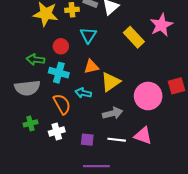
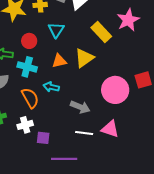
yellow triangle: (111, 82) -> (84, 58), moved
gray arrow: (113, 113) -> (80, 107), turned 36
purple square: (87, 140) -> (43, 138), moved

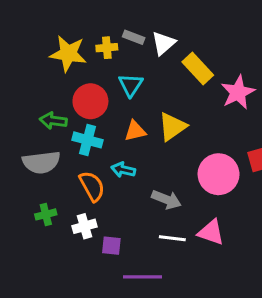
pink star: (128, 20) -> (238, 92), moved
yellow rectangle: (101, 32) -> (198, 68), moved
red circle: (29, 41) -> (90, 101), size x1.5

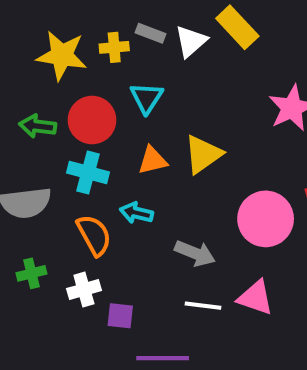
yellow rectangle: (198, 68) -> (237, 27), moved
green arrow: (53, 121) -> (38, 126), moved

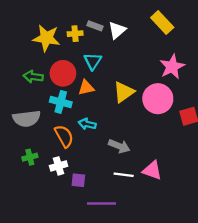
yellow rectangle: (237, 27) -> (162, 23), moved
orange triangle: (153, 160) -> (86, 88), moved
pink circle: (266, 219) -> (158, 99), moved

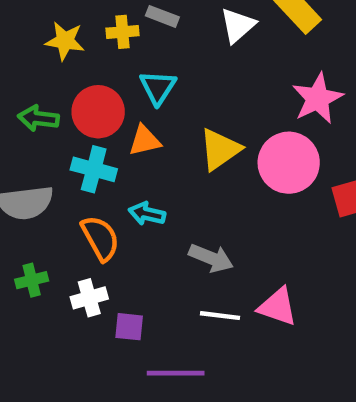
white triangle: (117, 30) -> (238, 25), moved
yellow star: (46, 38) -> (65, 41), size x0.7

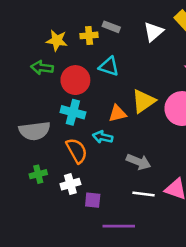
cyan triangle: (158, 87) -> (109, 66), turned -45
green arrow: (38, 118) -> (42, 68), moved
orange triangle: (145, 141) -> (117, 113), moved

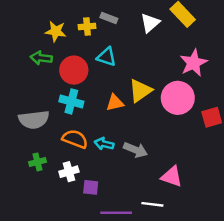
cyan arrow: (103, 137) -> (104, 144), moved
orange semicircle: (77, 151) -> (75, 139), turned -40
white line: (143, 194) -> (152, 204), moved

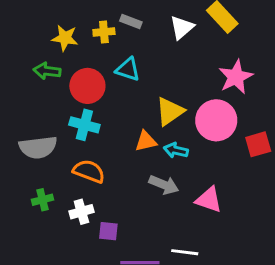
orange triangle: (115, 103) -> (146, 141), moved
cyan arrow: (104, 144) -> (176, 150), moved
pink triangle: (172, 176) -> (209, 200), moved

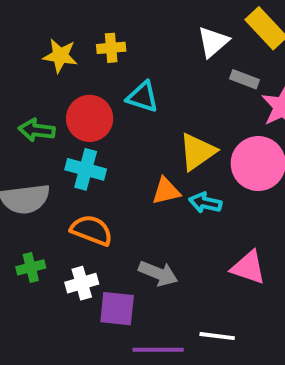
gray rectangle: (131, 21) -> (244, 79), moved
green arrow: (47, 71) -> (37, 130), moved
gray arrow: (164, 185) -> (158, 273), moved
purple square: (108, 231) -> (117, 309), size x1.4

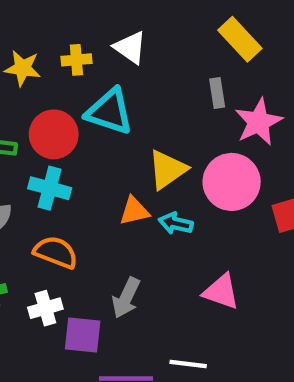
white triangle: (213, 42) -> (130, 47), moved, turned -44
gray rectangle: (244, 79) -> (217, 93), turned 60
cyan triangle: (143, 97) -> (110, 112), size x1.4
gray arrow: (158, 273) -> (126, 298), turned 93

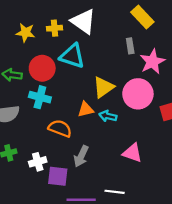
white triangle: (130, 47) -> (83, 21), size x1.4
orange semicircle: (56, 252) -> (60, 128), moved

